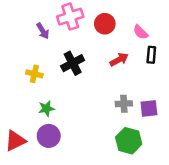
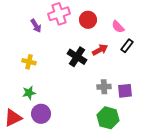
black rectangle: (151, 55) -> (127, 46), turned 32
black cross: (73, 63) -> (77, 57), moved, turned -30
green star: (46, 108) -> (29, 93), moved

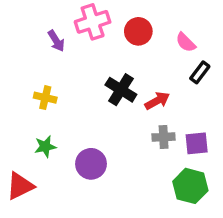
red arrow: (100, 50) -> (157, 101), moved
purple circle: (41, 114) -> (91, 164), moved
green hexagon: (108, 118) -> (190, 186), moved

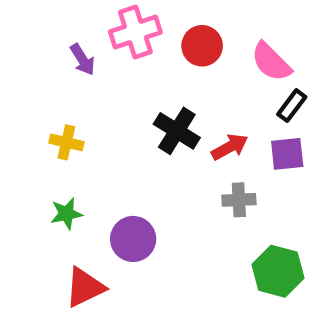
pink semicircle: (186, 42) -> (271, 62), size x1.4
purple square: (197, 143) -> (287, 154), moved
red triangle: (20, 186) -> (85, 287), moved

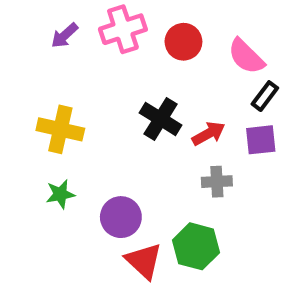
purple arrow: (83, 60) -> (65, 35), moved, turned 80
yellow cross: (66, 142) -> (60, 129), size x1.5
green hexagon: (278, 271) -> (196, 246), moved
red triangle: (85, 287) -> (144, 261), moved, turned -51

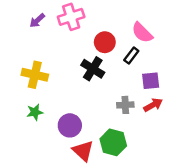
red circle: (183, 42) -> (105, 42), moved
black rectangle: (265, 96) -> (131, 55), moved
red arrow: (209, 134) -> (153, 105), moved

